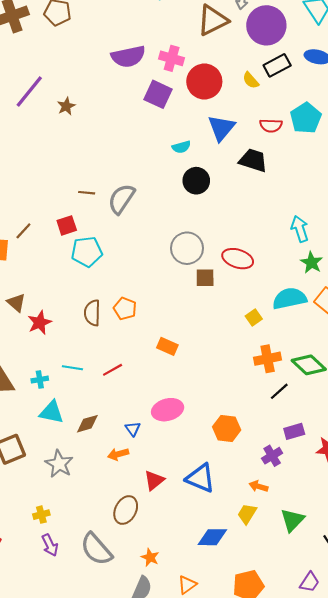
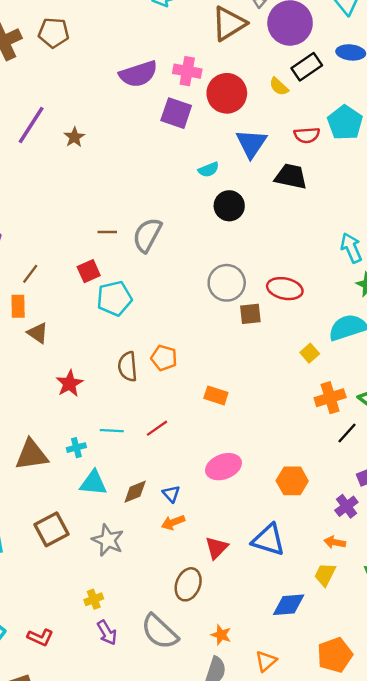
brown line: (23, 231) -> (30, 274), moved
brown triangle: (16, 303) -> (38, 333), moved
blue triangle: (133, 429) -> (171, 494), moved

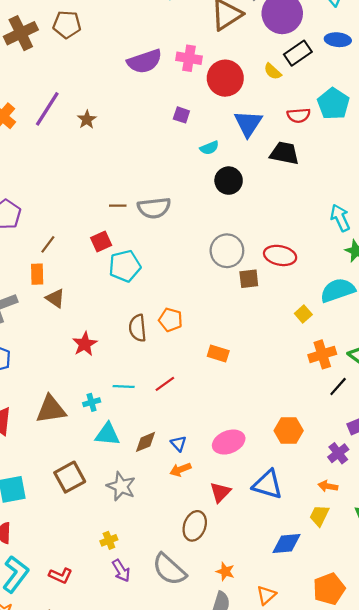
purple square: (176, 113) -> (181, 115), moved, size x0.6
gray semicircle: (147, 235) -> (154, 208), turned -124
pink ellipse: (224, 467) -> (229, 442), moved

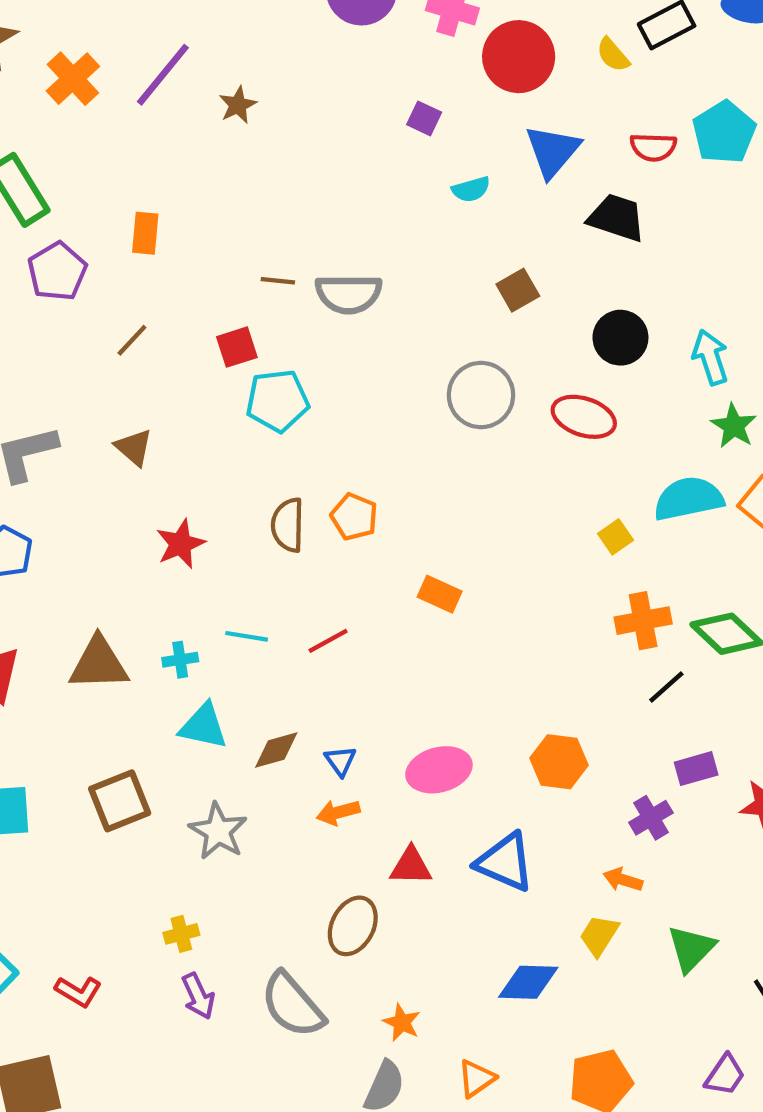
black circle: (229, 181) -> (620, 338), moved
orange rectangle: (37, 274) -> (145, 233), moved
brown square: (249, 279) -> (518, 290), moved, turned -30
red triangle: (220, 492) -> (411, 866), turned 40

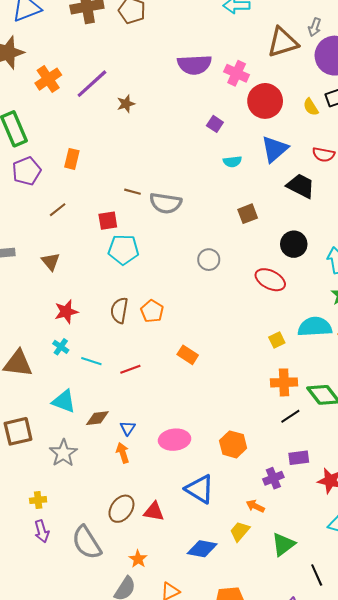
gray circle: (481, 395) -> (209, 260), moved, size x0.7
cyan cross: (180, 660) -> (61, 347), moved, turned 35
orange arrow: (338, 812) -> (123, 453), turned 78
red triangle: (411, 866) -> (154, 512), moved

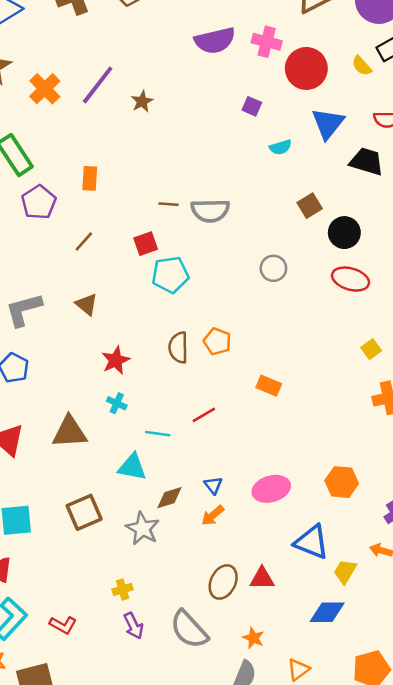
black circle: (294, 244) -> (344, 233), moved
cyan line: (91, 361) -> (158, 434), moved
brown diamond: (97, 418) -> (169, 498), moved
orange arrow: (123, 453) -> (213, 515), turned -102
yellow trapezoid: (240, 531) -> (345, 571), moved

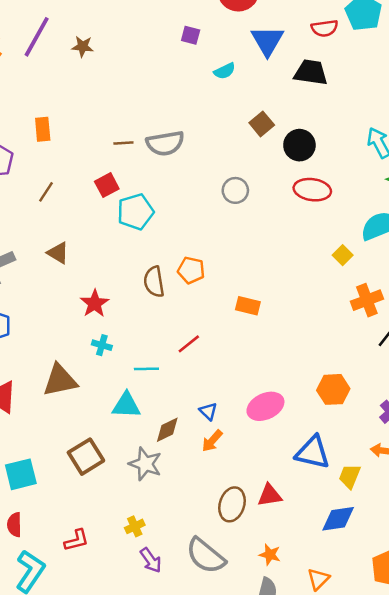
brown star: (142, 101) -> (83, 46), turned -30
red L-shape: (63, 625) -> (77, 540), moved, turned -35

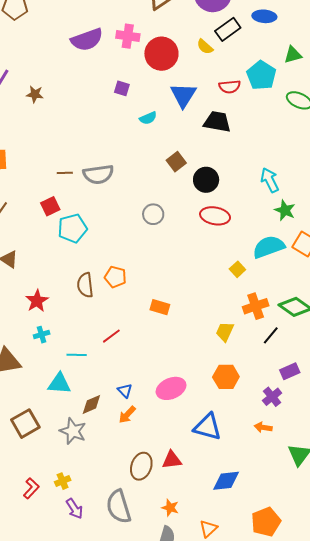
cyan cross: (102, 345) -> (42, 335), turned -35
yellow trapezoid: (350, 476) -> (225, 332), moved
red L-shape: (77, 540) -> (31, 488), moved, turned -35
gray semicircle: (206, 556) -> (119, 507), turned 32

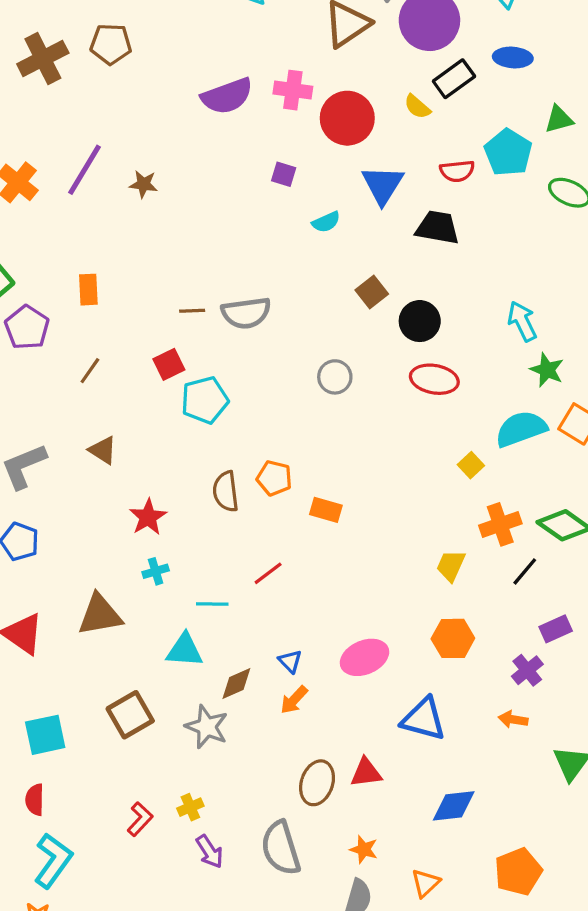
orange rectangle: (160, 307) -> (326, 510), moved

